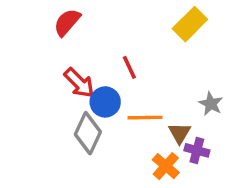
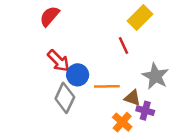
red line: (129, 67) -> (124, 46), moved
gray star: (211, 104) -> (155, 76), size x1.5
brown triangle: (180, 133) -> (132, 98), turned -42

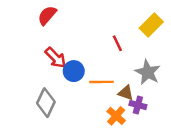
yellow rectangle: (140, 17) -> (151, 25), moved
gray diamond: (65, 98) -> (46, 103), moved

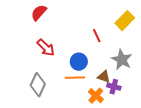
blue circle: (74, 71) -> (79, 62), moved
orange line: (102, 82) -> (75, 78), moved

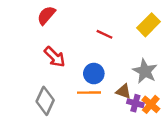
red line: (97, 36) -> (105, 34), moved, turned -40
orange cross: (96, 96) -> (151, 104), moved

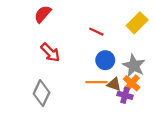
blue circle: (94, 74) -> (105, 60), moved
orange line: (89, 93) -> (96, 82), moved
orange cross: (151, 104) -> (132, 83), moved

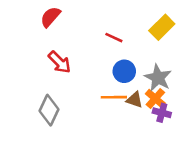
purple cross: (125, 95) -> (162, 113), moved

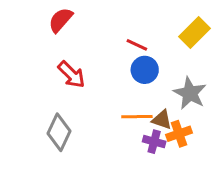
blue circle: (124, 71) -> (145, 70), moved
orange cross: (155, 98) -> (179, 134), moved, turned 30
purple cross: (162, 113) -> (154, 142), moved

